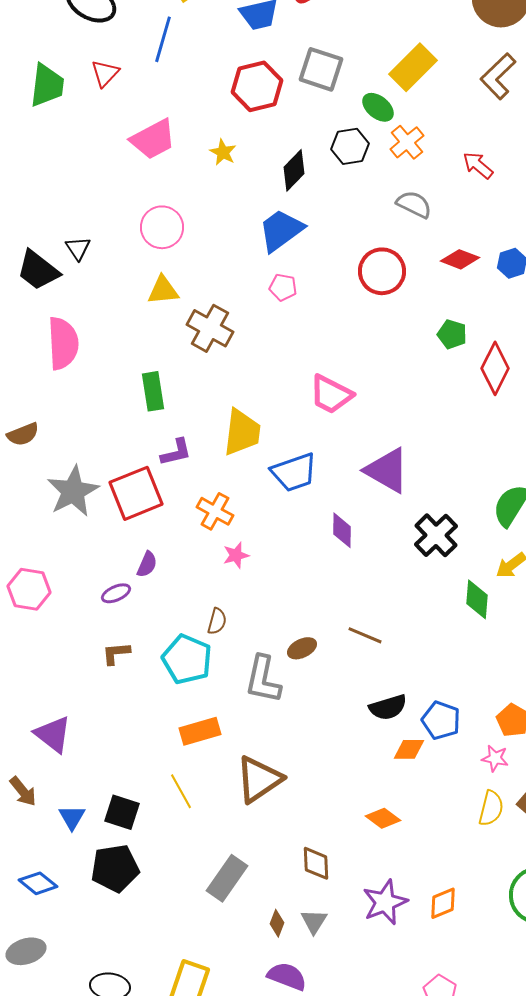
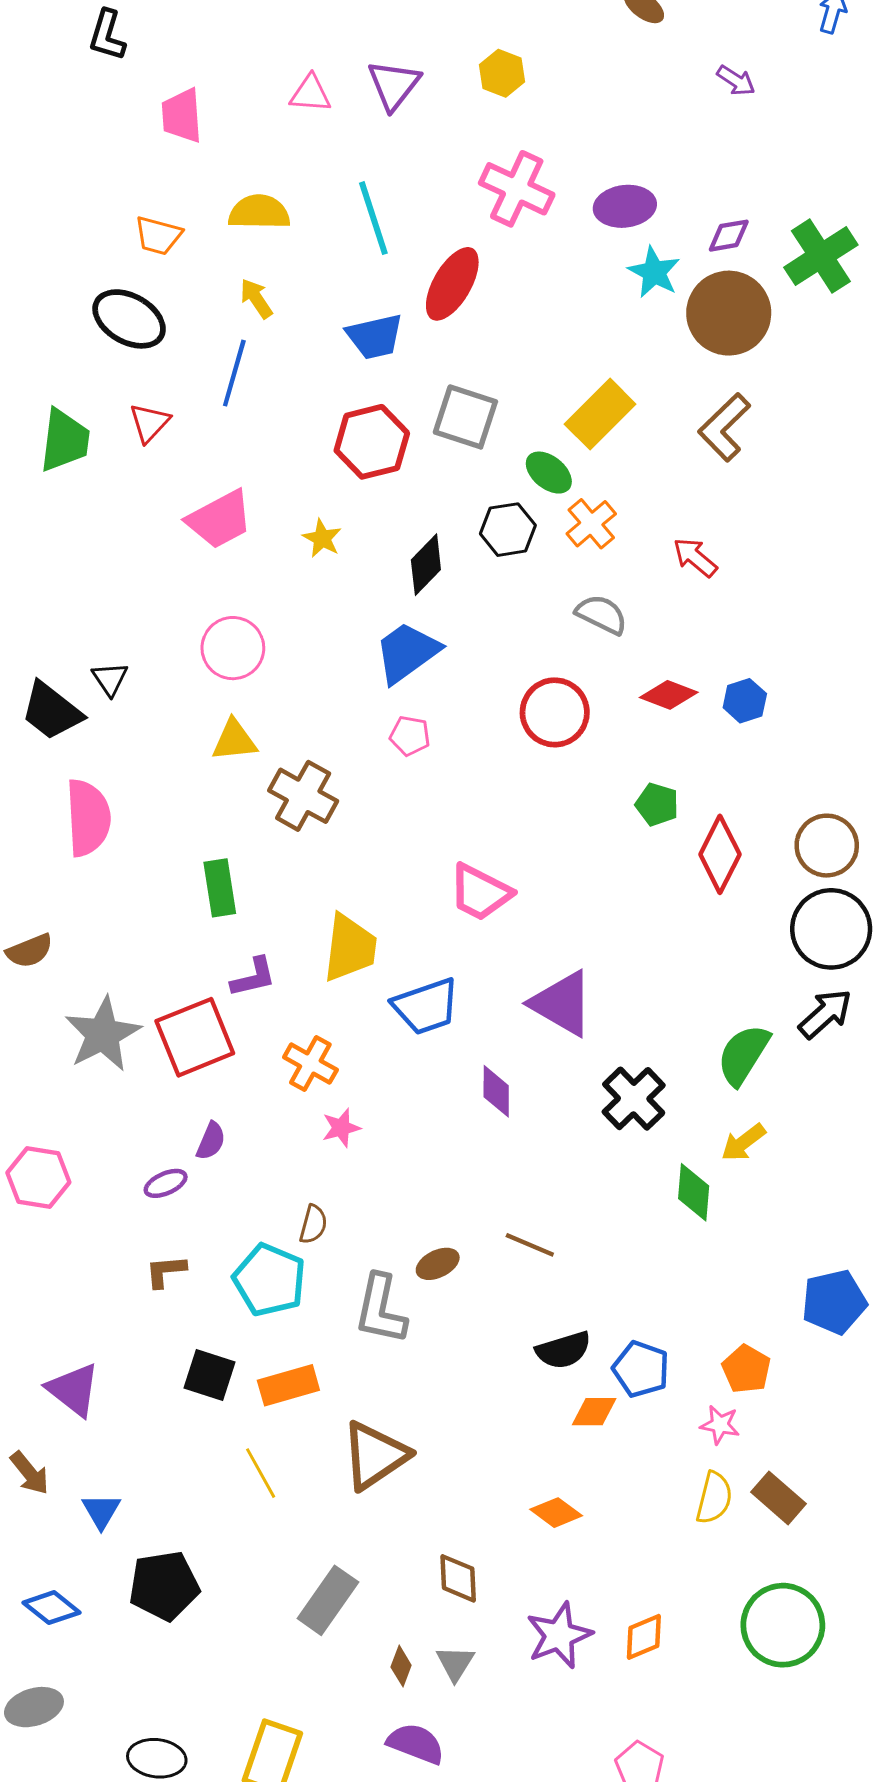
black square: (122, 812) -> (209, 1375), moved

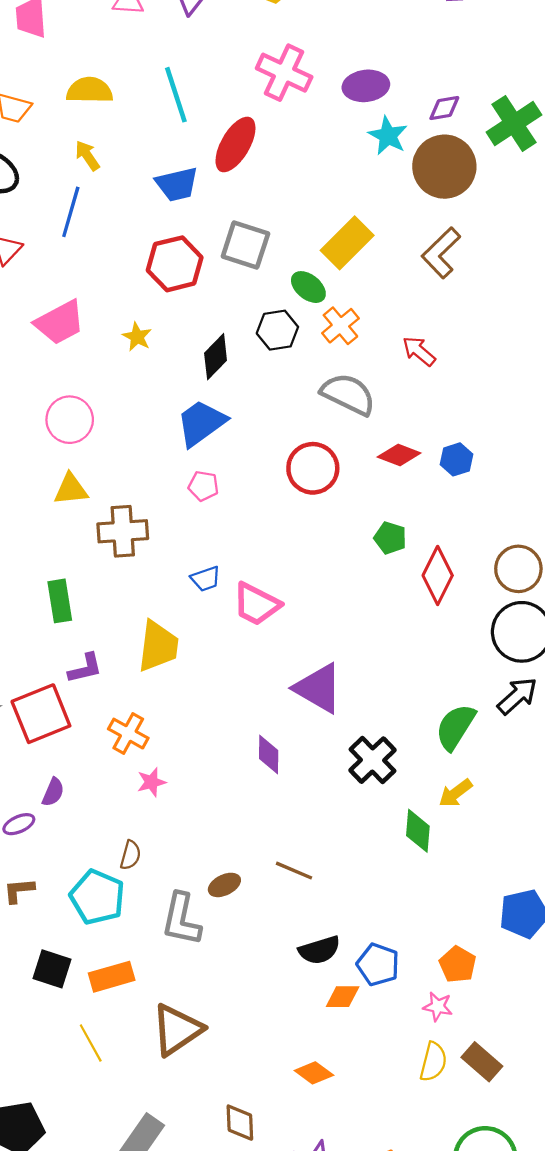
gray semicircle: (601, 614) -> (348, 394), size x1.4
brown cross: (303, 796) -> (123, 531), turned -33
blue trapezoid: (426, 1006) -> (206, 579), moved, size x0.6

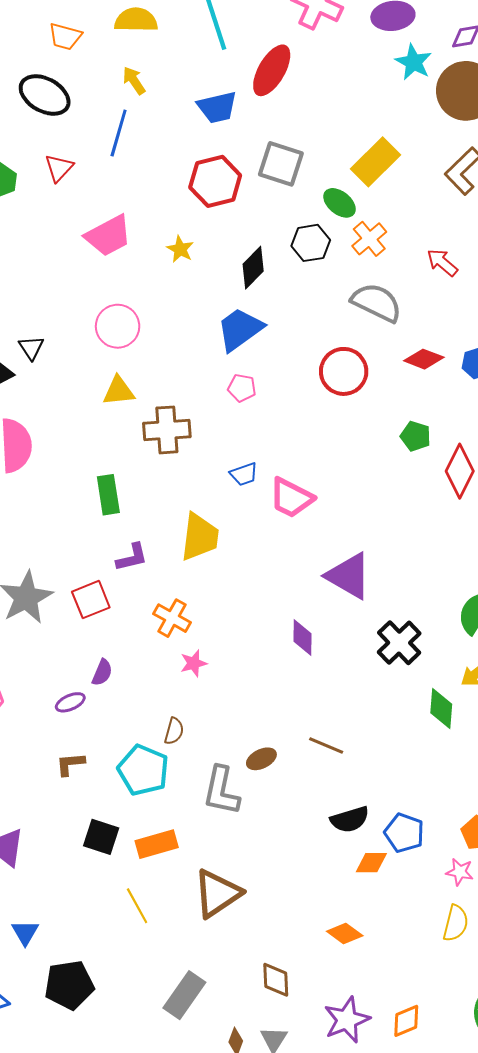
red square: (41, 714) -> (91, 600), size x0.7

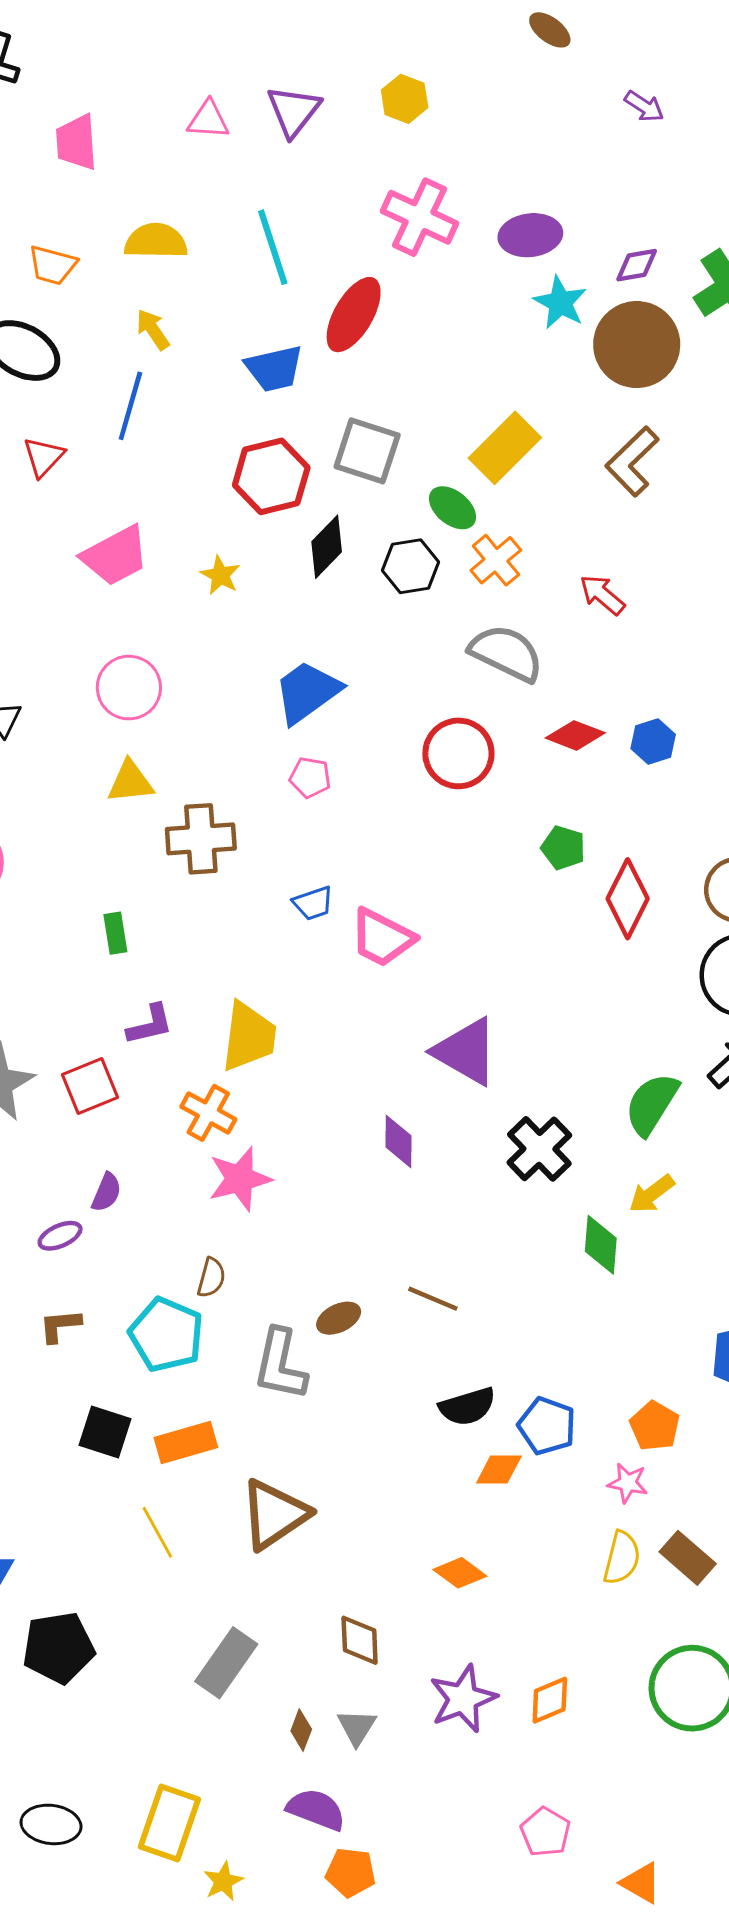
black diamond: (253, 268) -> (327, 547), moved
green rectangle: (108, 495) -> (115, 933), size x0.7
yellow trapezoid: (200, 537) -> (249, 1037), moved
pink star: (194, 663) -> (240, 1179), size x1.6

